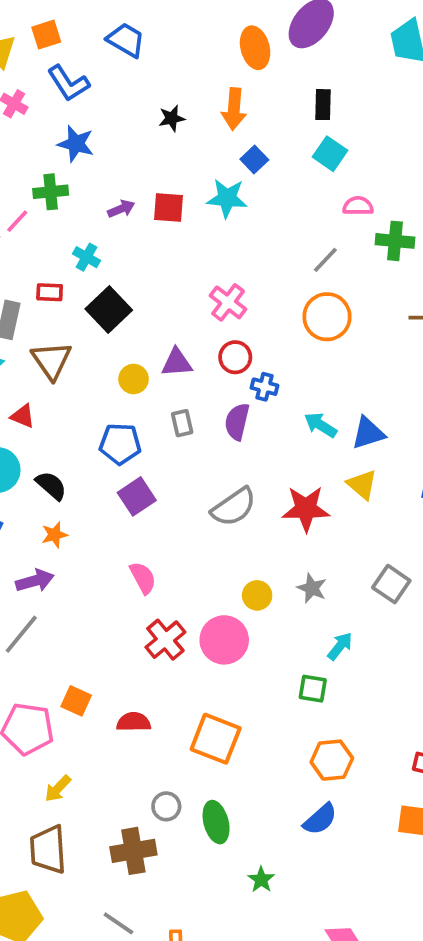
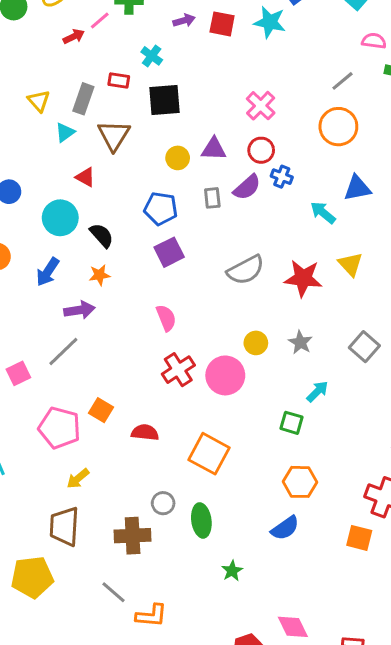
black square: (109, 310) -> (165, 100), turned 32
purple semicircle: (237, 422) -> (247, 187), moved, turned -152
blue triangle: (368, 433) -> (357, 188), moved

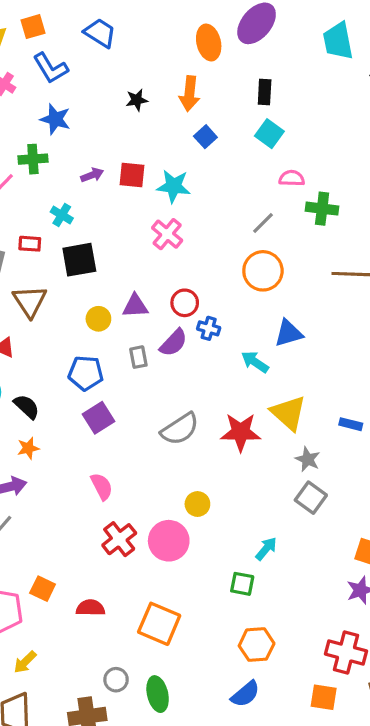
cyan star: (270, 22) -> (174, 186), moved
pink cross: (261, 106) -> (167, 234), moved
yellow triangle: (350, 264) -> (288, 413), size x1.4
gray star: (300, 342) -> (308, 459), moved

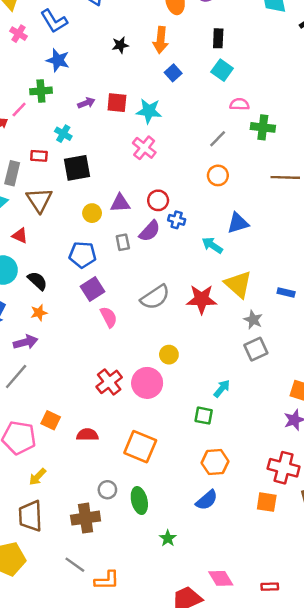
orange circle: (263, 271) -> (218, 175), size x0.7
pink semicircle: (102, 486) -> (109, 317), moved
gray square: (311, 498) -> (256, 349), turned 30

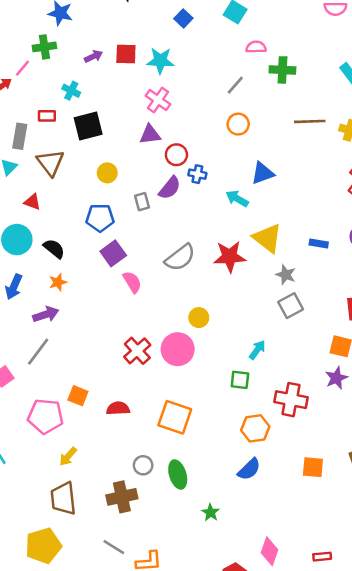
purple triangle: (120, 203) -> (150, 134), moved
red cross: (284, 468) -> (291, 400), moved
pink diamond: (221, 578) -> (270, 551), turned 55

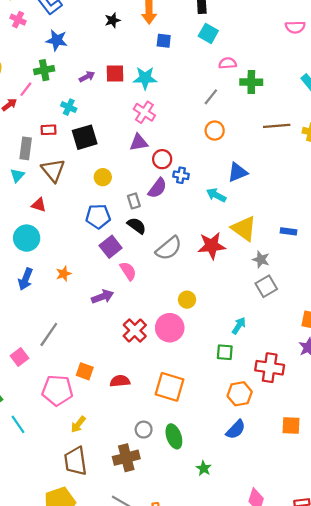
blue square: (183, 18) -> (164, 41), turned -35
black semicircle: (54, 249) -> (137, 226), moved
purple arrow: (46, 314) -> (103, 297), moved

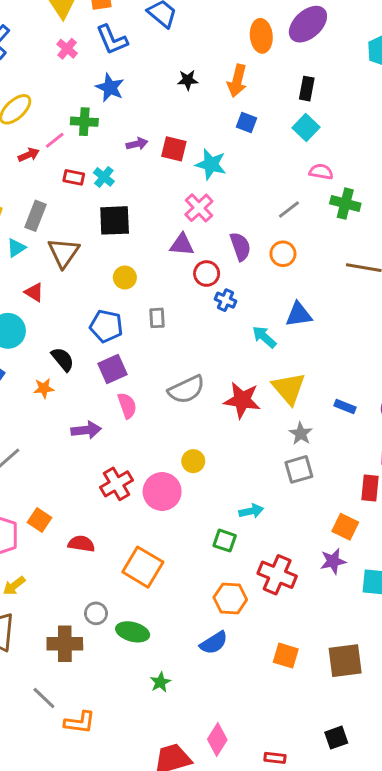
red rectangle: (49, 130) -> (74, 177), moved
purple semicircle: (157, 188) -> (240, 246), moved, turned -70
black semicircle: (137, 226) -> (63, 359), moved
cyan arrow: (239, 326) -> (251, 511), turned 30
green ellipse: (174, 436) -> (133, 632), turned -70

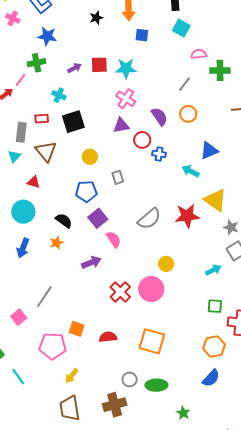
red rectangle: (74, 177) -> (42, 119), moved
cyan arrow: (251, 511) -> (213, 270), moved
green square: (225, 541) -> (215, 306), moved

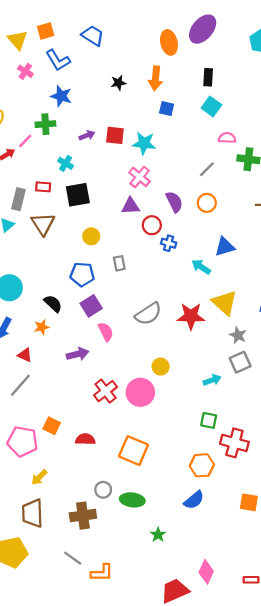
red triangle: (34, 182) -> (25, 355), moved

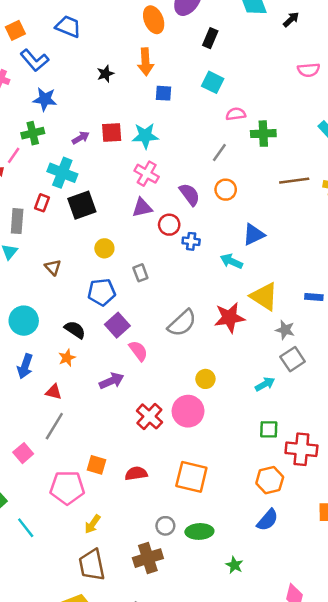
black rectangle: (208, 77) -> (210, 38), moved, turned 30
cyan cross: (66, 163) -> (62, 173), size x1.6
red rectangle: (43, 187) -> (42, 203), turned -64
brown triangle: (43, 224) -> (53, 267), moved, size x0.6

